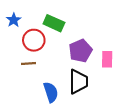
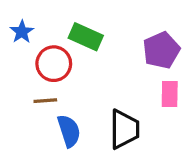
purple pentagon: (81, 51) -> (161, 50), moved
blue semicircle: (51, 92) -> (69, 131), moved

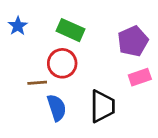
red circle: (54, 64) -> (62, 63), moved
pink rectangle: (170, 94) -> (140, 77), turned 70

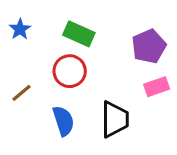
brown line: (37, 83) -> (21, 93), moved, turned -36

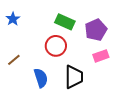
green rectangle: (79, 34) -> (65, 22), moved
red circle: (70, 71) -> (56, 46), moved

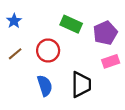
red circle: (56, 46) -> (48, 50), moved
brown line: (14, 60) -> (15, 54), moved

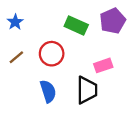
purple pentagon: (105, 33) -> (113, 21), moved
pink rectangle: (111, 61) -> (103, 65), moved

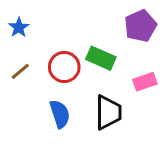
green rectangle: (76, 26) -> (101, 58), moved
pink rectangle: (103, 65) -> (145, 82), moved

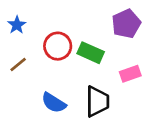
red circle: (64, 67) -> (58, 46), moved
blue semicircle: (60, 114) -> (54, 103), turned 140

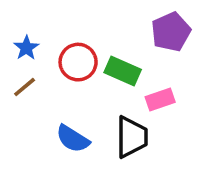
blue star: (17, 25) -> (26, 48), moved
pink rectangle: (130, 74) -> (160, 100), moved

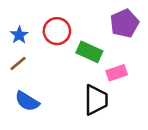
red circle: (78, 62) -> (57, 31), moved
blue semicircle: (73, 139) -> (27, 101), moved

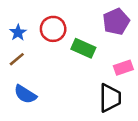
pink rectangle: (117, 73) -> (123, 68), moved
black trapezoid: (96, 100) -> (110, 98), moved

